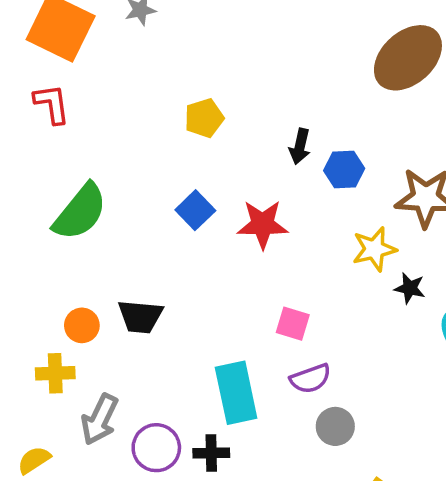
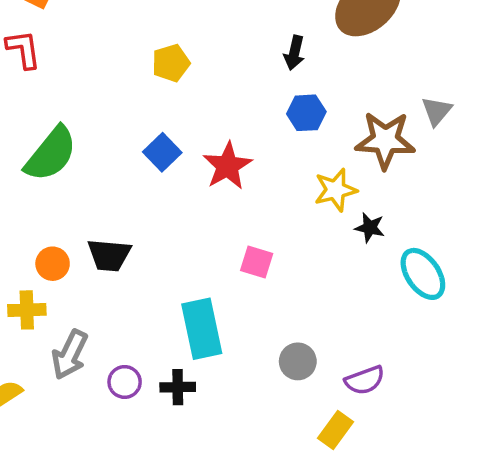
black arrow: (300, 146) -> (294, 53), moved
red star: (263, 224) -> (227, 166), turned -30
purple semicircle: (310, 379) -> (365, 380), moved
purple circle: (156, 448) -> (125, 382), size x0.7

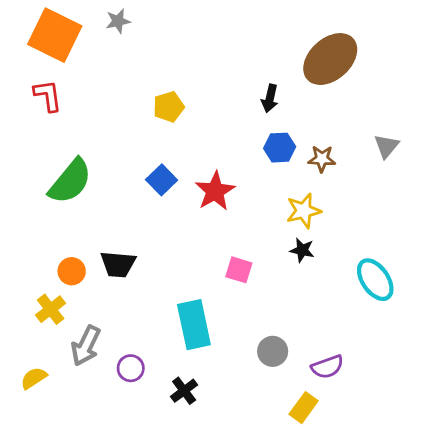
brown star: (385, 140) -> (322, 159), moved, size x0.6
black star: (370, 228) -> (302, 250), moved
yellow cross: (27, 310) -> (51, 309), turned -36
black cross: (178, 387) -> (184, 391), moved, turned -36

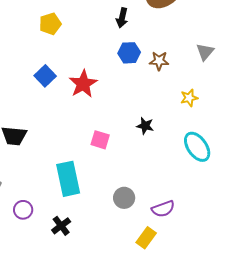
yellow star: (304, 211) -> (189, 98), moved, size x0.7

